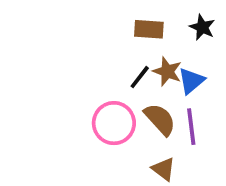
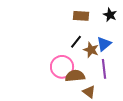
brown star: (167, 72) -> (91, 50), moved
brown semicircle: (160, 119) -> (75, 76), moved, turned -54

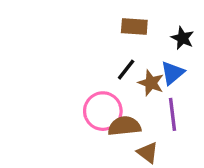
black star: (110, 15) -> (182, 38), moved

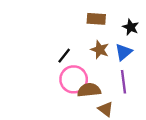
black line: (126, 70) -> (64, 56), moved
brown star: (151, 83) -> (100, 50), moved

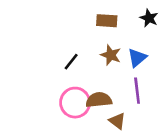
black star: (131, 27) -> (149, 18), moved
pink circle: (74, 79) -> (75, 103), moved

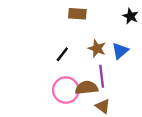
brown rectangle: (107, 21) -> (77, 14), moved
purple line: (137, 91) -> (102, 76), moved

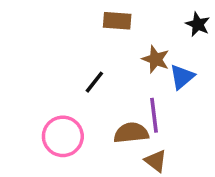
brown star: (97, 48) -> (156, 59), moved
pink circle: (66, 90) -> (63, 136), moved

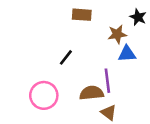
brown star: (156, 59) -> (117, 34), moved, turned -30
blue triangle: (182, 77) -> (127, 54), turned 36

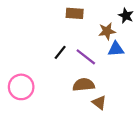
purple line: (107, 81) -> (86, 57), moved, turned -45
pink circle: (44, 95) -> (21, 87), moved

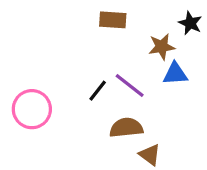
black line: (60, 52) -> (98, 91), moved
pink circle: (21, 87) -> (32, 109), moved

